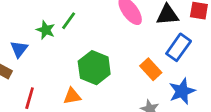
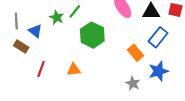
blue triangle: (19, 49) -> (35, 31), turned -32
green hexagon: (94, 68) -> (92, 35), moved

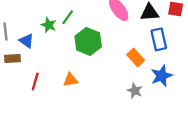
blue rectangle: (158, 37) -> (159, 39), turned -48
brown rectangle: (21, 46) -> (12, 59), turned -32

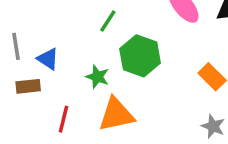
green star: (49, 25) -> (97, 77), moved
orange triangle: (70, 80) -> (116, 114), size x1.6

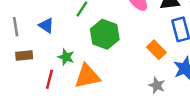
blue triangle: (48, 59) -> (46, 25), moved
green star: (97, 77) -> (66, 57), moved

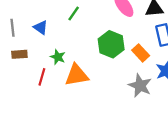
green hexagon: (105, 34) -> (111, 44), moved
gray star: (157, 85) -> (140, 86), size x1.5

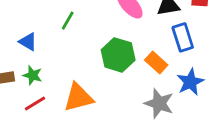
green star: (58, 57) -> (33, 75), moved
red line: (42, 77) -> (35, 104), turned 48

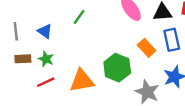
green hexagon: (118, 55) -> (117, 68), moved
orange rectangle: (156, 62) -> (147, 48), moved

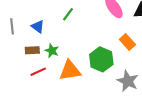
brown rectangle: (23, 59) -> (32, 50), moved
green star: (46, 59) -> (52, 51), moved

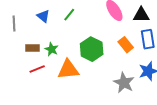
blue triangle: (38, 27) -> (43, 16), moved
green hexagon: (101, 59) -> (92, 49), moved

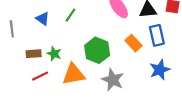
gray star: (124, 83) -> (113, 80), moved

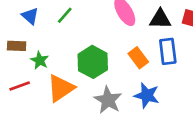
brown rectangle: (34, 54) -> (17, 46), moved
blue star: (160, 70) -> (147, 95), moved, turned 30
orange triangle: (74, 74) -> (61, 88), turned -30

